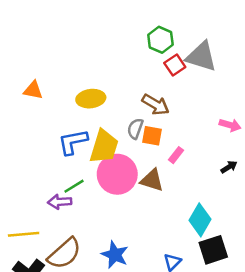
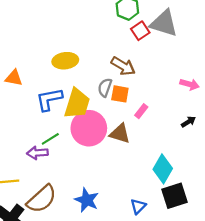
orange triangle: (33, 90) -> (14, 78), moved

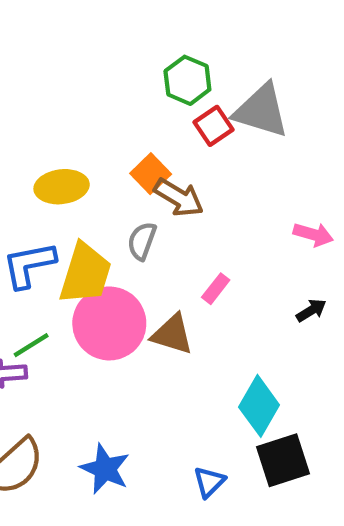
orange square: (120, 94) -> (151, 174), moved, turned 36

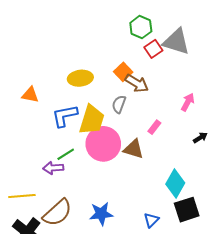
pink arrow: (313, 234) -> (188, 102), moved, turned -78
blue star: (105, 469) -> (101, 214), turned -30

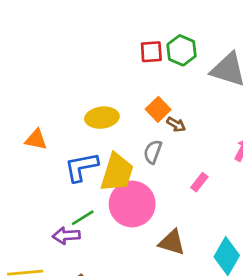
red square: (153, 49) -> (151, 52), moved, turned 30
brown arrow: (137, 83) -> (176, 124), size x0.6
brown triangle: (134, 149) -> (172, 242), moved

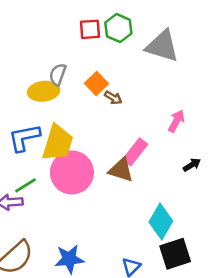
gray semicircle: (153, 152) -> (58, 74), moved
pink rectangle: (199, 182) -> (135, 152), size x1.5
brown triangle: (172, 242) -> (121, 170), moved

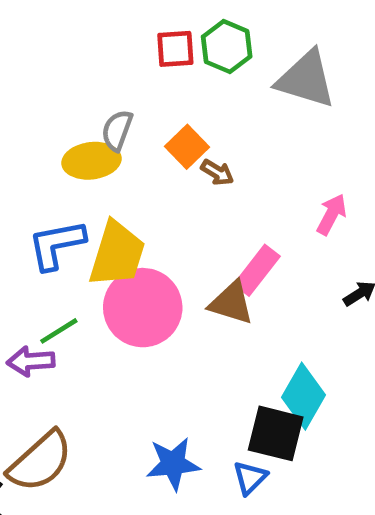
black square: (175, 254) -> (276, 433), moved, turned 32
blue star: (69, 259) -> (173, 464), moved

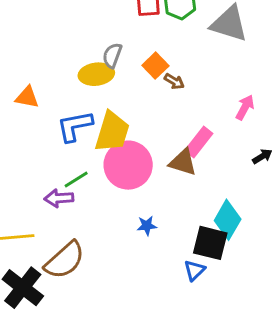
blue star: (173, 464) -> (147, 226), moved, size x0.6

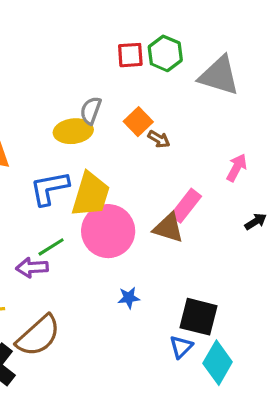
cyan diamond: (228, 220) -> (218, 363), moved

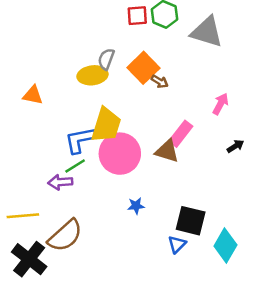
orange square: (138, 122) -> (143, 68), size x1.4
blue L-shape: (49, 188) -> (80, 140), moved
cyan diamond: (218, 363) -> (225, 246), moved

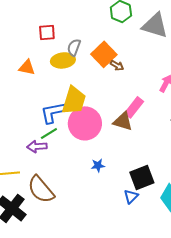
red square: (137, 16) -> (47, 32), moved
orange triangle: (33, 95) -> (27, 67), moved
black square: (191, 221) -> (142, 177), turned -35
brown semicircle: (65, 236) -> (41, 189), turned 92

